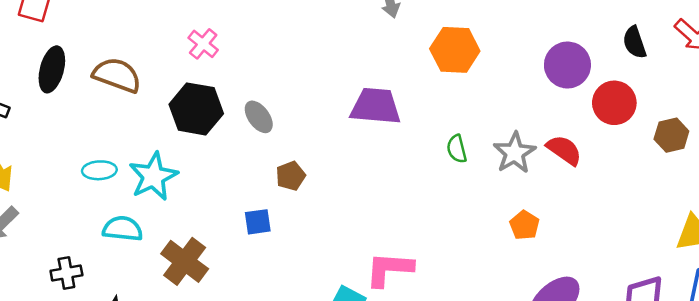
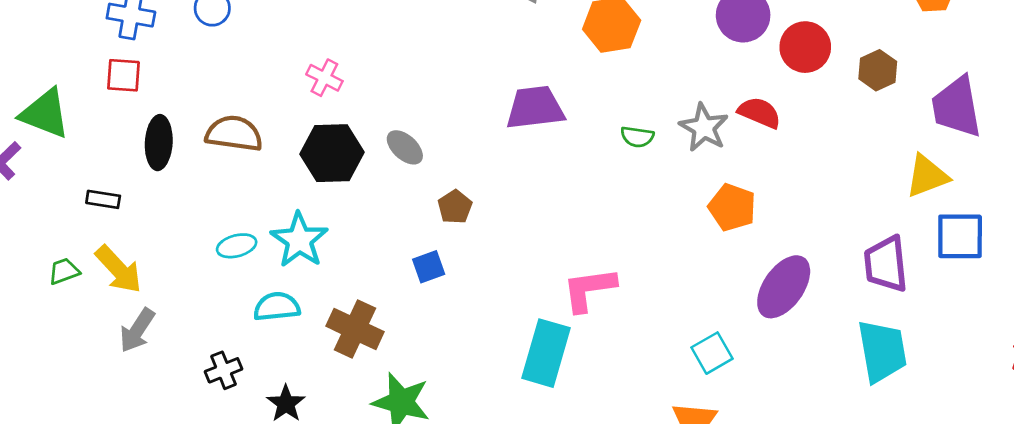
green semicircle: (457, 149) -> (637, 137), turned -56
orange pentagon: (524, 225) -> (732, 207), size x1.4

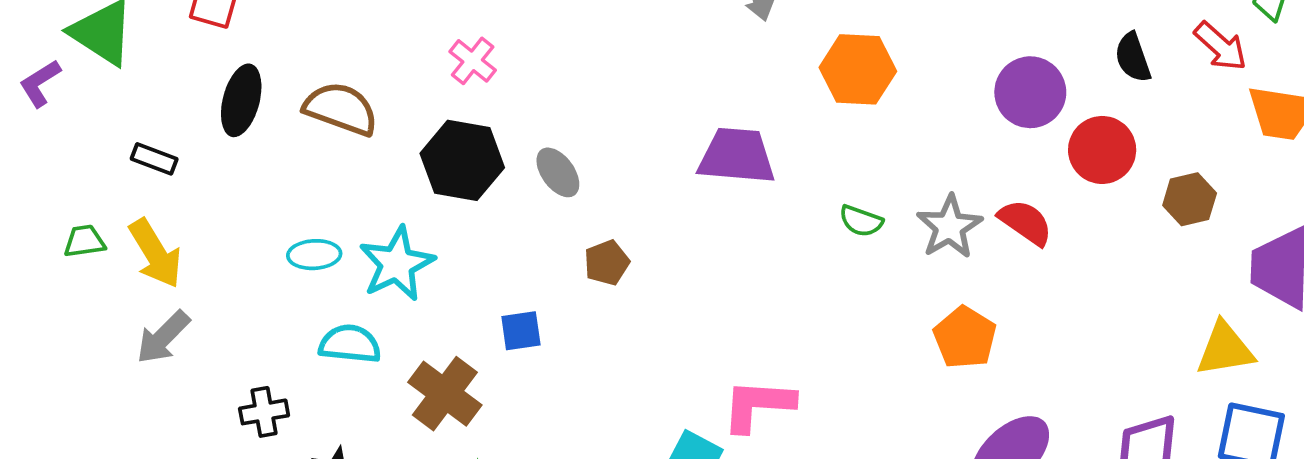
blue square: (429, 267) -> (521, 331), moved

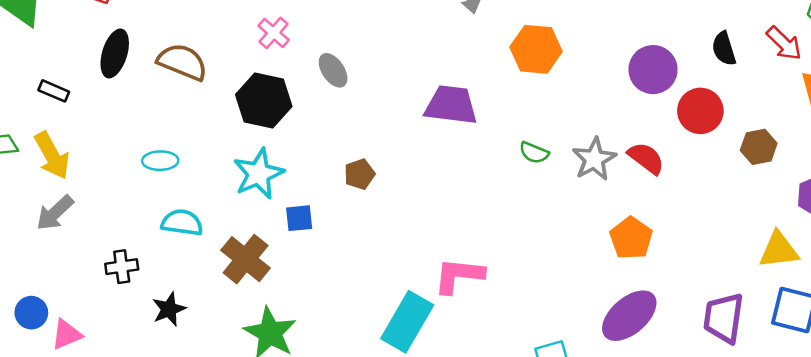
gray ellipse: (558, 172) -> (333, 70), moved
cyan star: (397, 264) -> (259, 174), moved
orange pentagon: (965, 337) -> (631, 238), moved

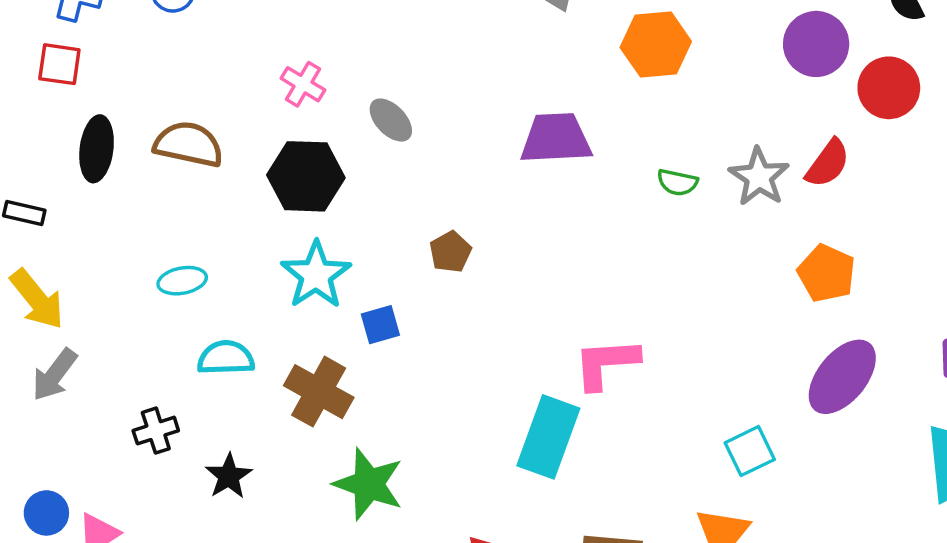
red semicircle: (646, 158) -> (828, 163), turned 99

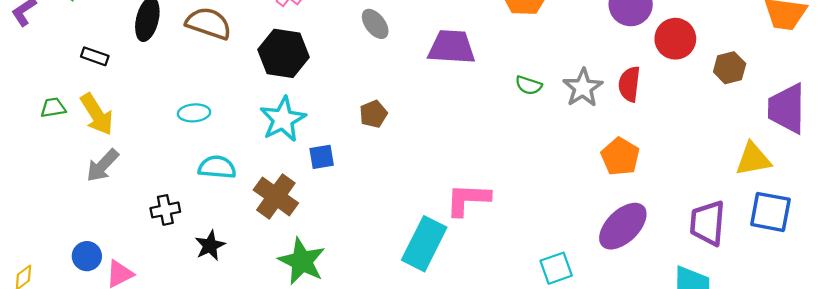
gray ellipse: (391, 120) -> (375, 24), moved
red semicircle: (828, 163) -> (629, 84), turned 144

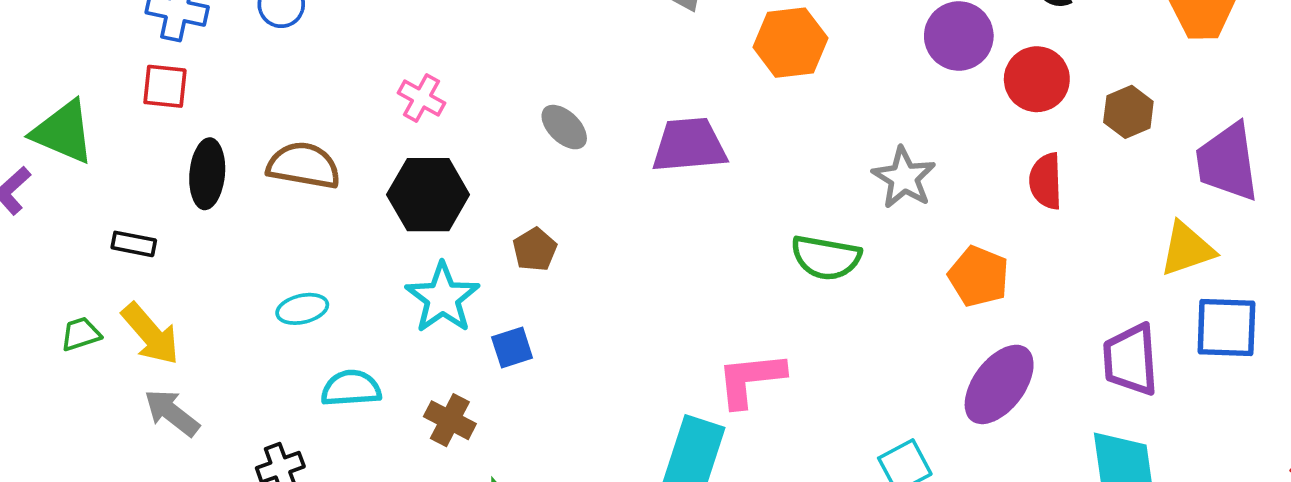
red semicircle: (629, 84) -> (1046, 181), moved
green semicircle: (529, 85) -> (826, 258), moved, size x1.6
brown pentagon: (373, 114) -> (535, 250), moved
gray arrow: (103, 165) -> (172, 413), turned 93
brown cross: (276, 196) -> (450, 420), size x0.7

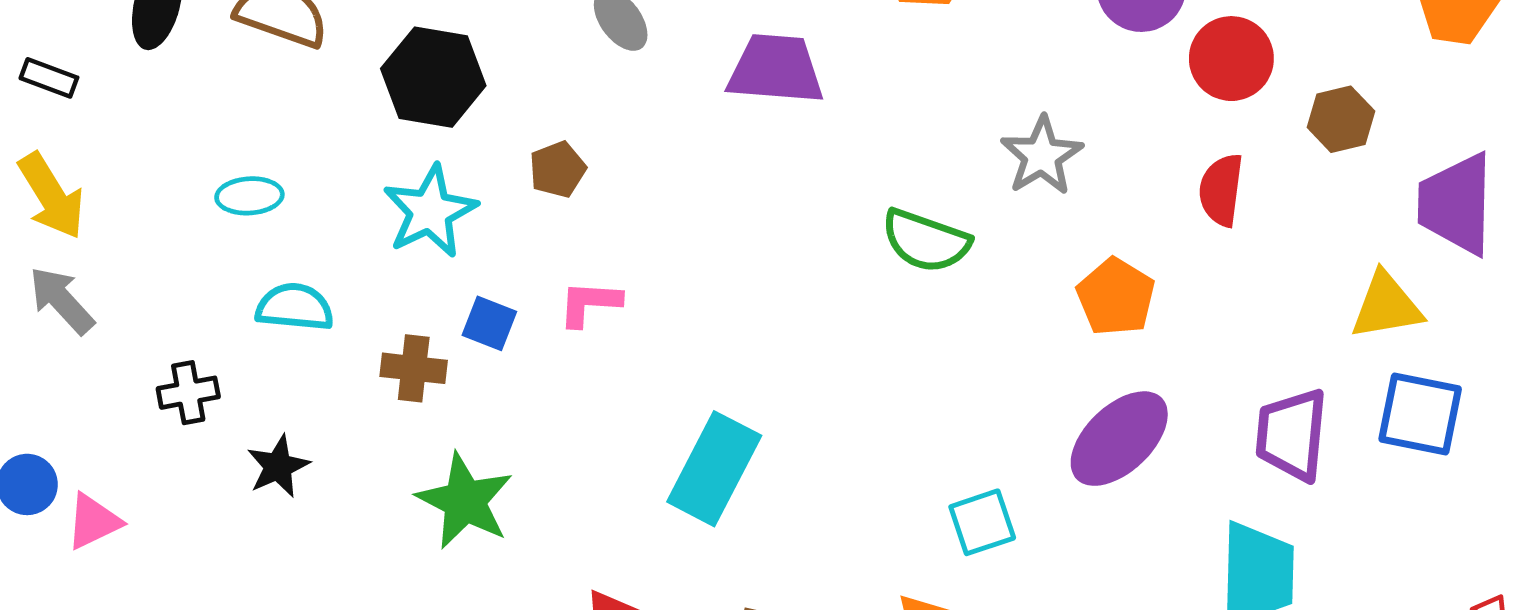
blue square: (512, 347) -> (489, 323), moved, turned 30
pink L-shape: (751, 379) -> (590, 303), moved, size x0.7
brown cross: (450, 420) -> (414, 368), turned -30

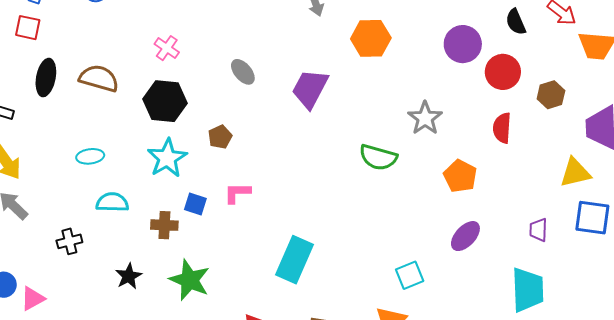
purple trapezoid: (776, 69) -> (310, 89), turned -63
purple trapezoid: (1292, 435) -> (538, 230), size x0.6
purple ellipse: (1119, 439) -> (465, 236), size x0.7
black star: (278, 466) -> (129, 276), moved

